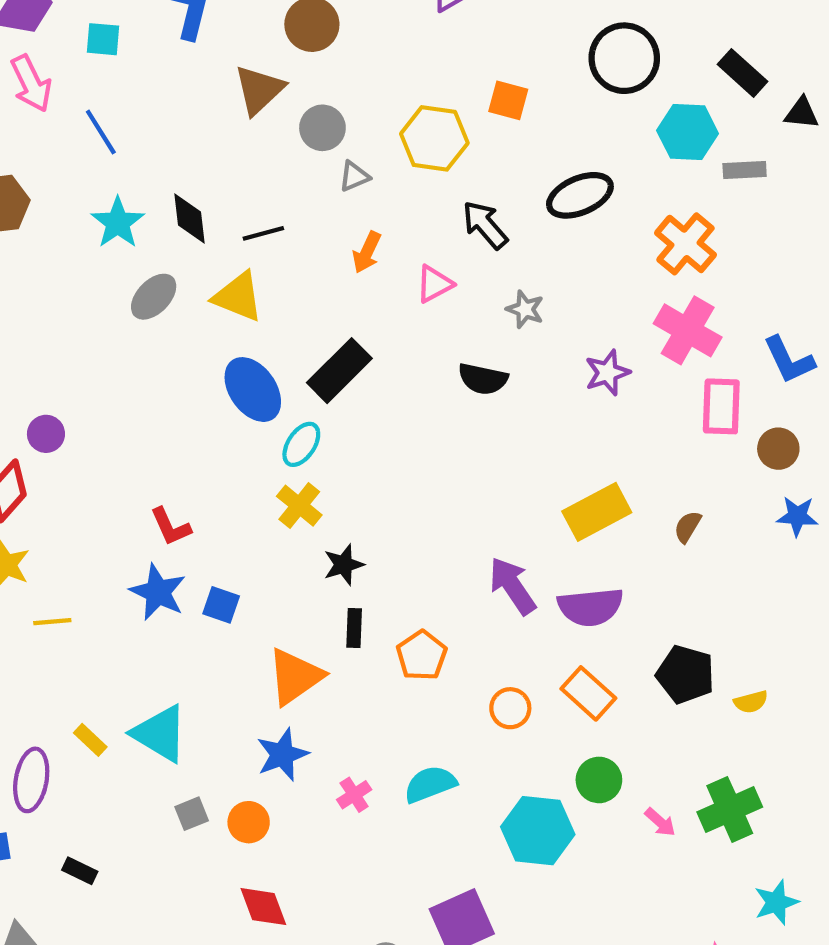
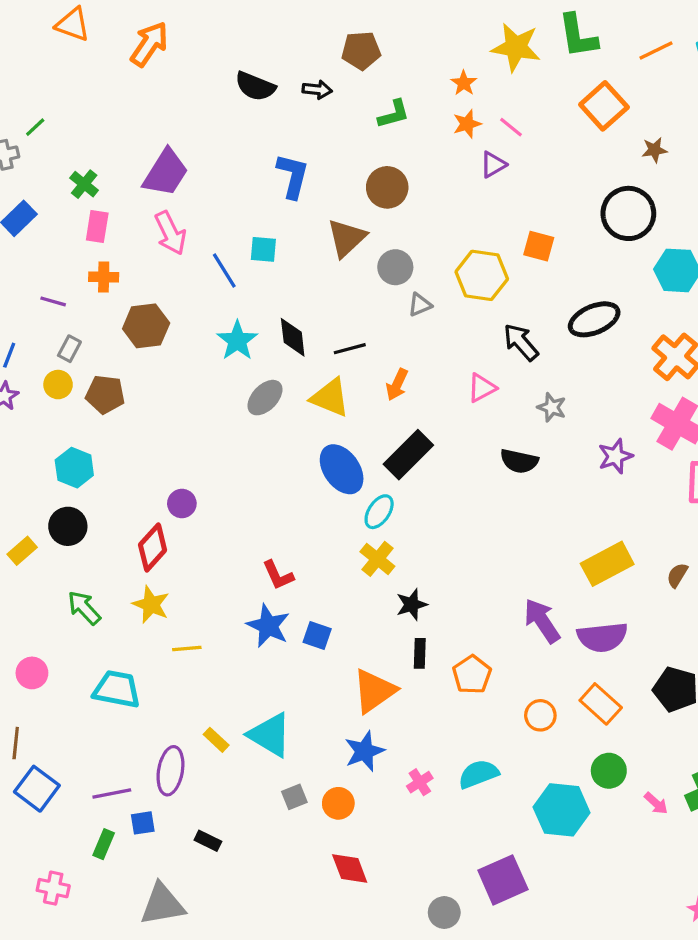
cyan square: (103, 39) -> (263, 249), moved
orange arrow: (367, 252) -> (397, 385), moved

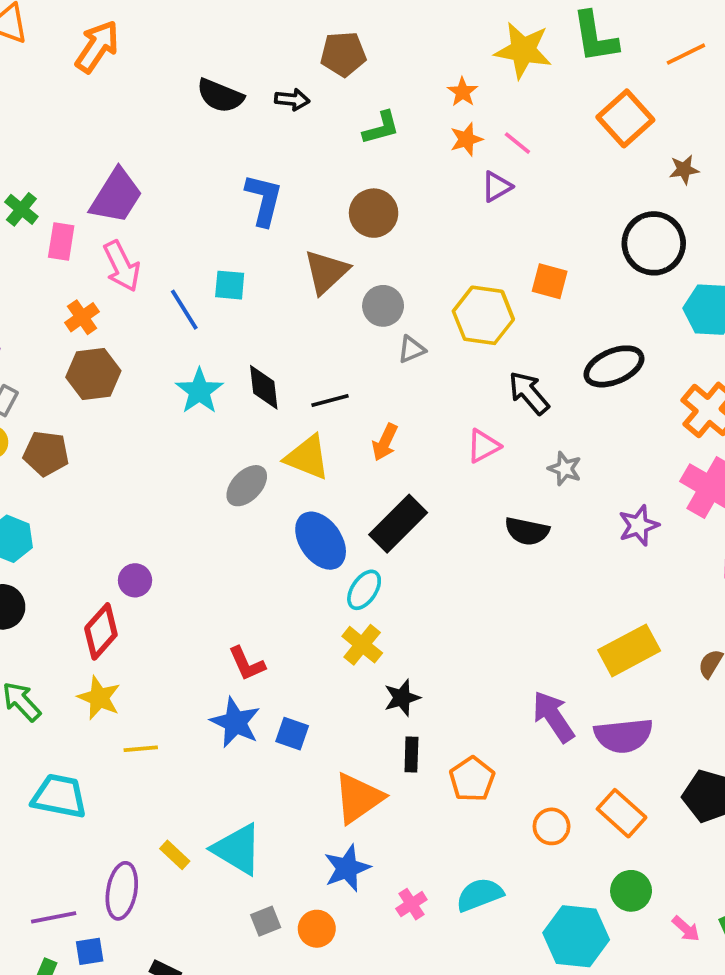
pink rectangle: (97, 226) -> (61, 241), moved
orange cross: (104, 277) -> (82, 317), moved, turned -36
gray ellipse: (265, 398) -> (247, 486), moved

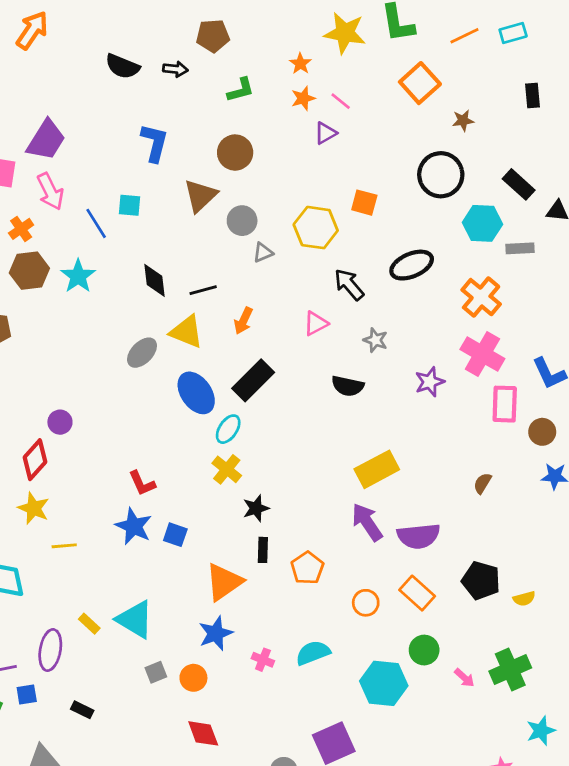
cyan star: (199, 391) -> (78, 276), moved
yellow rectangle: (629, 650) -> (377, 469), moved
pink cross: (411, 904) -> (263, 660), turned -35

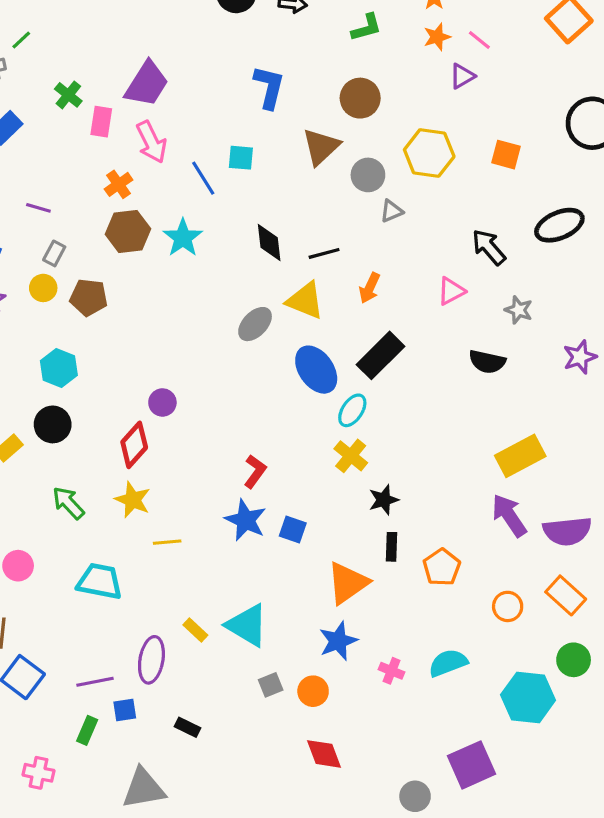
yellow hexagon: (316, 228) -> (429, 153), moved
red L-shape: (142, 483) -> (255, 472), turned -120

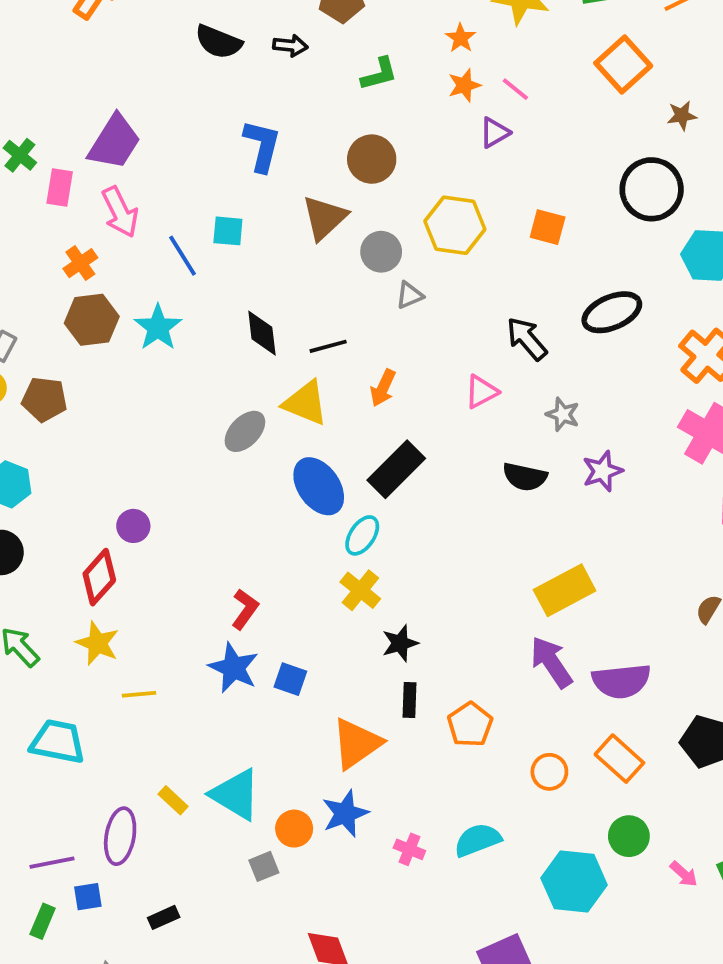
purple star: (580, 357) -> (602, 471), moved
orange circle: (313, 691) -> (294, 829), moved
black rectangle: (188, 727) -> (164, 917), turned -50

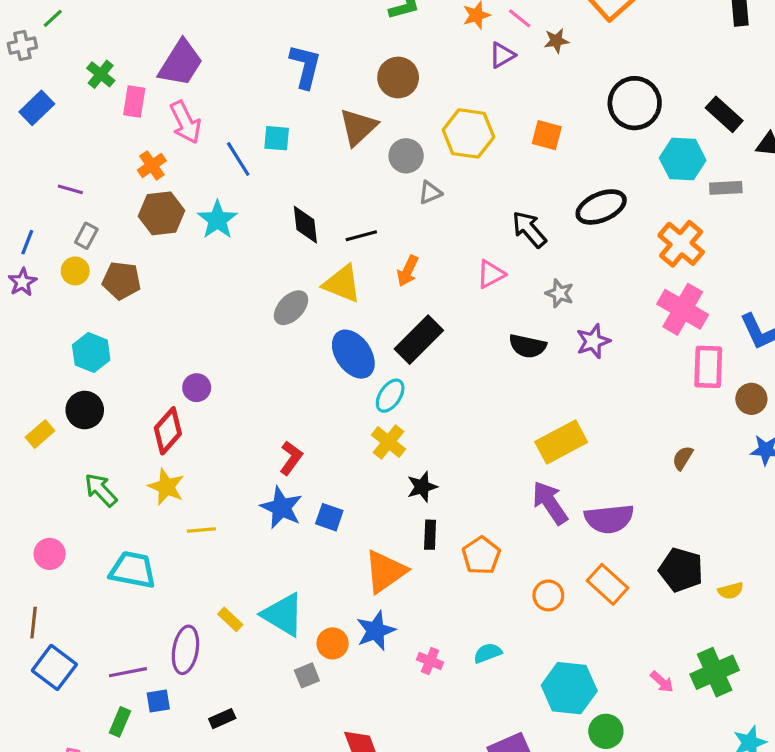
brown star: (682, 116) -> (556, 41), moved
green circle: (629, 836) -> (606, 731), moved
cyan semicircle: (478, 840) -> (488, 653), size x0.7

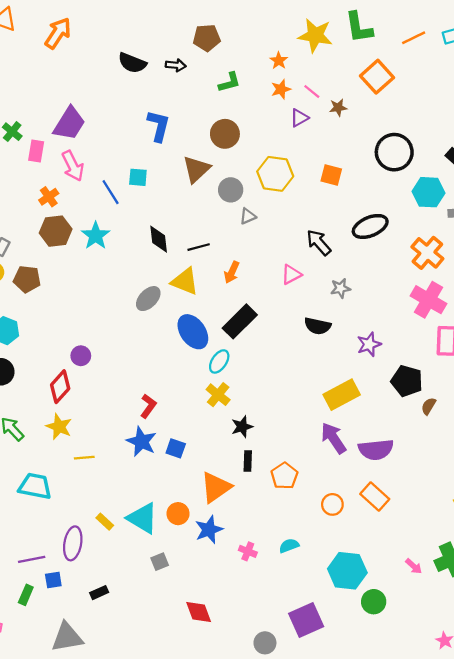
gray star: (560, 293) -> (340, 288), turned -30
purple star: (593, 341) -> (369, 344), moved
black pentagon: (681, 570) -> (407, 381), moved
orange circle: (333, 643) -> (178, 514), moved

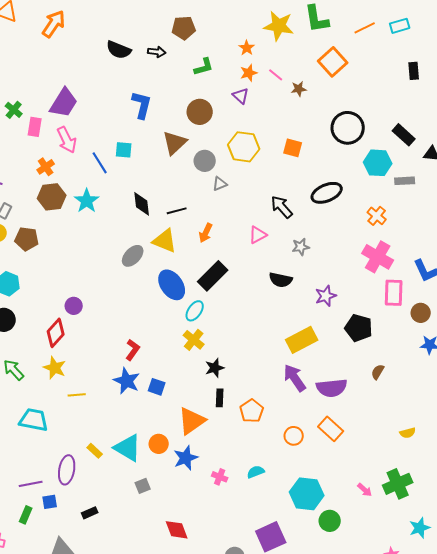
purple triangle: (299, 118) -> (241, 96), moved, turned -48
orange cross: (427, 253) -> (377, 216), size x0.7
brown semicircle: (429, 406) -> (378, 372), moved

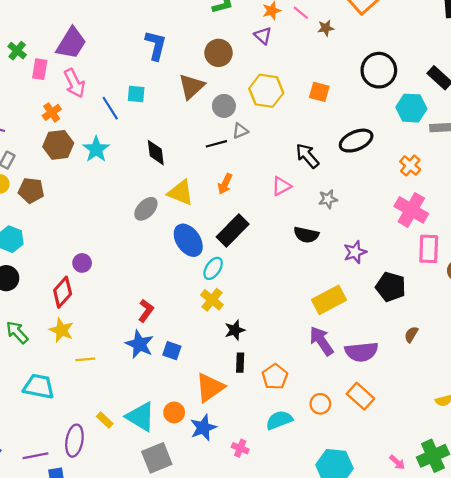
black line: (177, 211) -> (216, 144), moved
cyan semicircle: (256, 472) -> (279, 420), moved, size x1.4
gray square: (143, 486) -> (157, 458), size x1.8

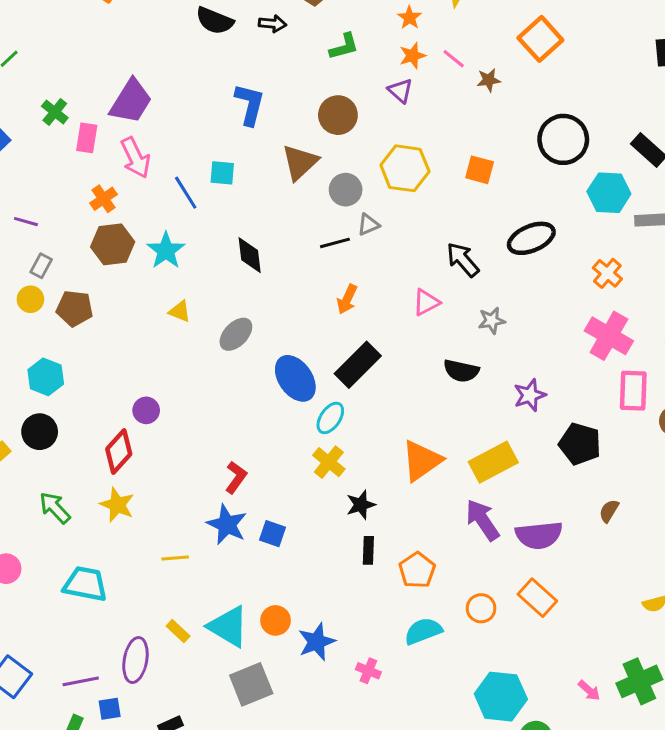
yellow triangle: (181, 193) -> (180, 311), moved, size x0.6
yellow line: (85, 359) -> (175, 558), moved
orange triangle: (210, 388) -> (422, 461), moved

